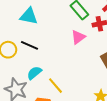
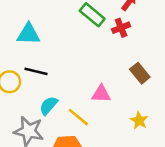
pink triangle: (78, 37) -> (101, 94), moved, turned 49

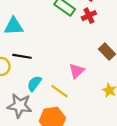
pink triangle: (101, 94) -> (77, 71), turned -42

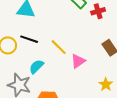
yellow line: (59, 91) -> (59, 47), moved

